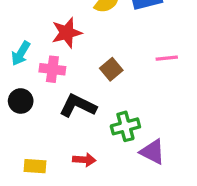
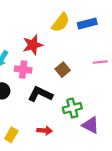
yellow rectangle: (35, 166) -> (11, 135), turned -64

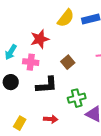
black L-shape: (40, 94) -> (47, 85), turned 150

